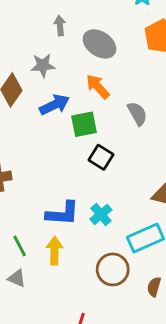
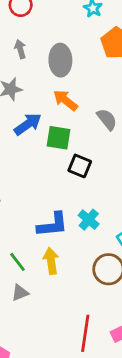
gray ellipse: (100, 44) -> (60, 60), turned 64
green square: (84, 124) -> (59, 138), turned 30
gray triangle: (17, 278) -> (20, 293), turned -36

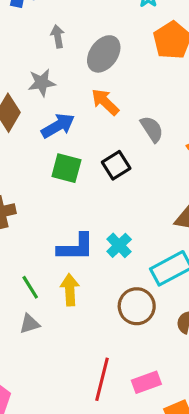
gray ellipse: (60, 60) -> (104, 54), turned 32
green square: (59, 138) -> (66, 168), moved
black square: (80, 166) -> (116, 165), moved, turned 30

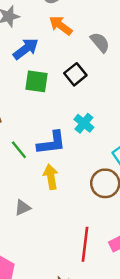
cyan cross: (119, 245) -> (84, 123), moved
green line: (30, 287) -> (19, 150), moved

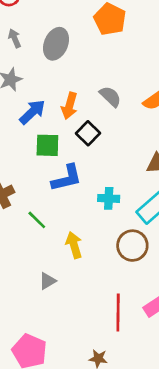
orange arrow: (61, 25) -> (69, 106), moved, turned -105
cyan cross: (84, 123) -> (109, 198), moved, turned -30
blue L-shape: (51, 143) -> (67, 178), moved

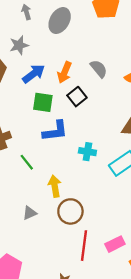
brown circle: (132, 246) -> (70, 211), moved

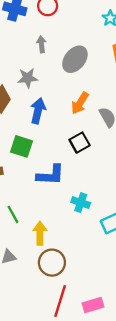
orange arrow: (65, 72) -> (80, 103), moved
blue arrow: (34, 74) -> (38, 111), turned -50
green square: (43, 102) -> (21, 146), moved
green line: (27, 162) -> (13, 214), moved

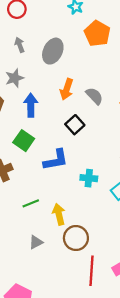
green square: (21, 146) -> (24, 141), turned 30
green line: (13, 214) -> (31, 203), turned -70

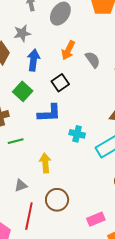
black square: (75, 125) -> (60, 83), moved
green line: (31, 203) -> (16, 141), moved
brown circle: (76, 238) -> (57, 200), moved
red line: (92, 271) -> (29, 216), moved

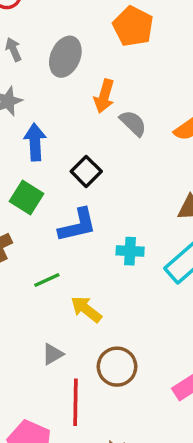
orange arrow: (68, 50) -> (104, 96), moved
green line: (16, 141) -> (47, 280), moved
yellow arrow: (45, 163) -> (86, 309), turned -36

